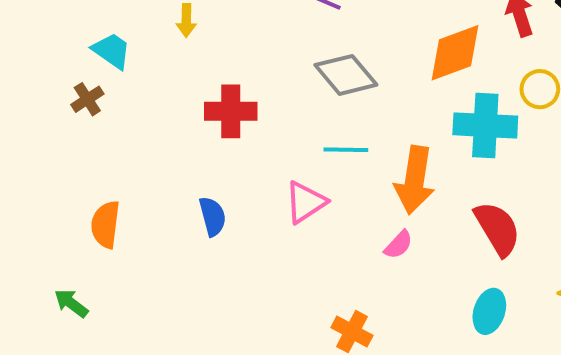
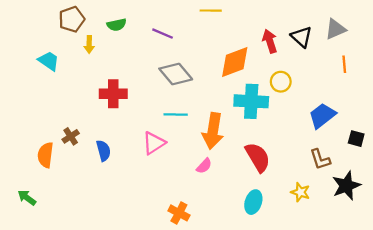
brown cross: (87, 99) -> (71, 136), moved

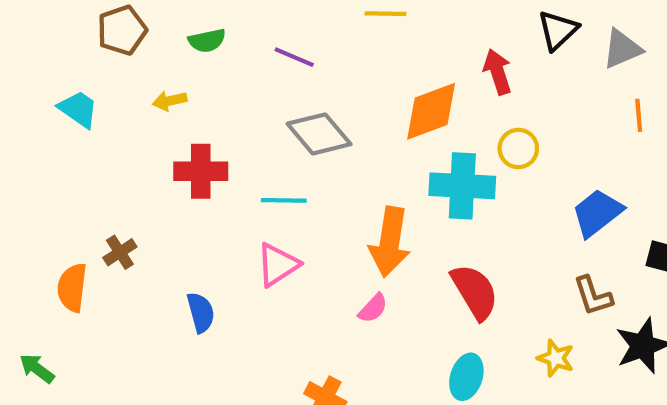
black triangle: (302, 37) -> (558, 30), moved, turned 35
yellow arrow: (89, 44) -> (170, 101), moved, turned 77
cyan line: (176, 114) -> (284, 200), moved
blue semicircle: (103, 151) -> (201, 312), moved

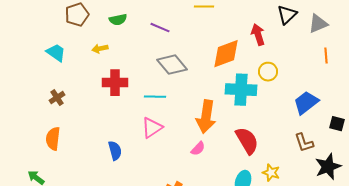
brown cross: (120, 252) -> (57, 98), moved
yellow star: (556, 358) -> (271, 173), moved

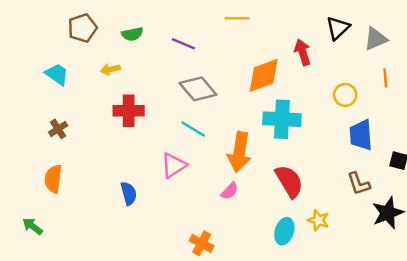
yellow circle: (268, 72) -> (345, 95), moved
cyan line: (155, 97) -> (193, 129), moved, turned 30
blue trapezoid: (306, 103) -> (361, 135), turned -56

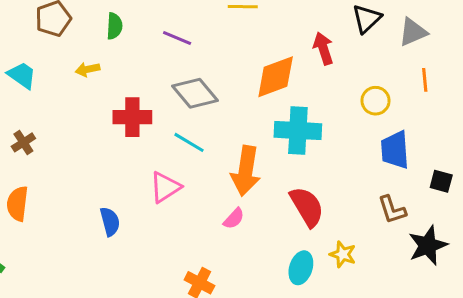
green semicircle: (132, 34) -> (114, 26), turned -75
red cross: (129, 111) -> (132, 117), moved

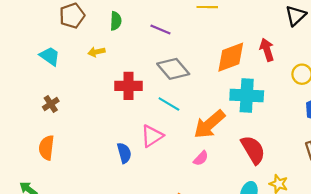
red arrow: (323, 48) -> (267, 50), moved
orange arrow: (246, 171) -> (209, 124), turned 40
blue semicircle: (110, 222) -> (124, 153), moved

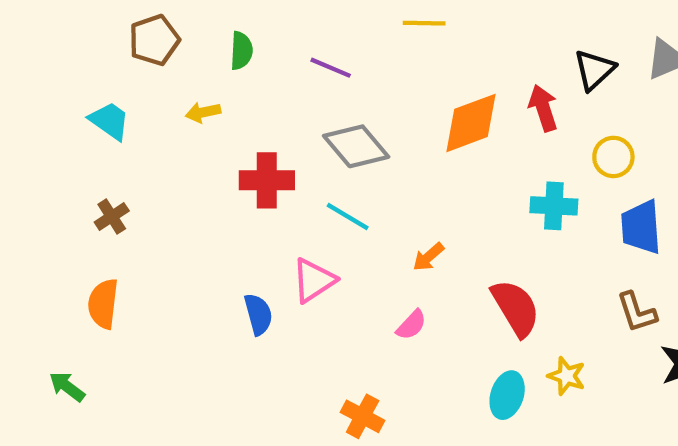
black triangle: (296, 16) -> (594, 70), moved
cyan cross: (247, 95) -> (554, 206), moved, size x0.7
orange arrow: (209, 124) -> (428, 257), size x0.5

